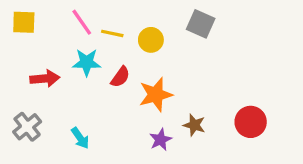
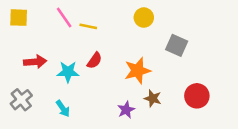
gray square: (201, 24) -> (177, 45), moved
yellow circle: (151, 40) -> (144, 18), moved
cyan star: (87, 62) -> (68, 72), moved
orange star: (156, 95) -> (137, 71), moved

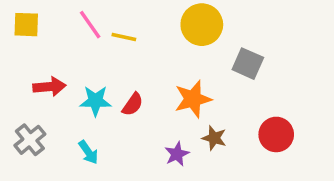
yellow circle: (144, 18) -> (202, 25), size x1.5
red semicircle: (95, 60) -> (133, 104), moved

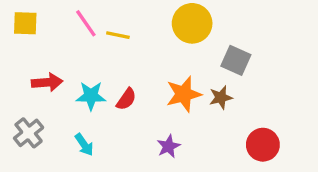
red circle: (276, 134) -> (263, 145), moved
brown star: (214, 138) -> (221, 97), moved, turned -30

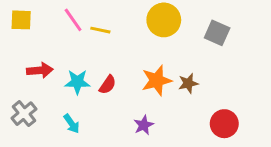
gray square: (236, 60) -> (217, 33), moved

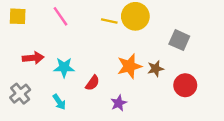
yellow line: (100, 30) -> (109, 21), moved
gray square: (217, 33) -> (179, 40), moved
red semicircle: (108, 85) -> (93, 83), moved
red circle: (224, 124) -> (185, 85), moved

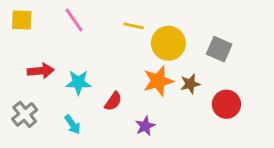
yellow circle: (135, 16) -> (168, 43), moved

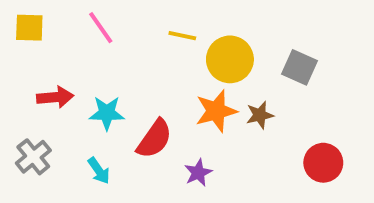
red semicircle: (113, 101) -> (154, 139), size x1.5
red circle: (226, 104) -> (323, 163), moved

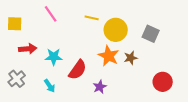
yellow square: (29, 28) -> (15, 24), moved
orange star: (216, 111) -> (109, 56), turned -30

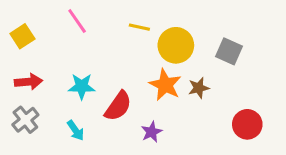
yellow square: (15, 24) -> (22, 36), turned -35
red arrow: (28, 49) -> (28, 82), moved

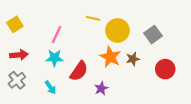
pink line: (77, 21) -> (57, 35), moved, turned 60
gray square: (229, 51) -> (153, 35), turned 30
red circle: (247, 124) -> (165, 69), moved

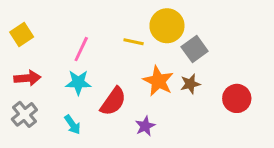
yellow line: (93, 18) -> (134, 42), moved
yellow circle: (117, 30) -> (167, 26), moved
gray square: (153, 35) -> (195, 49), moved

